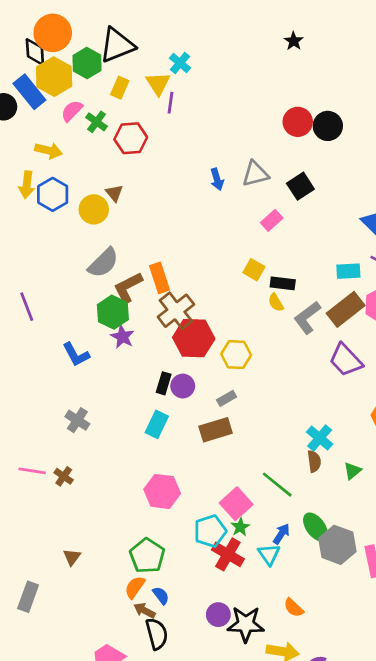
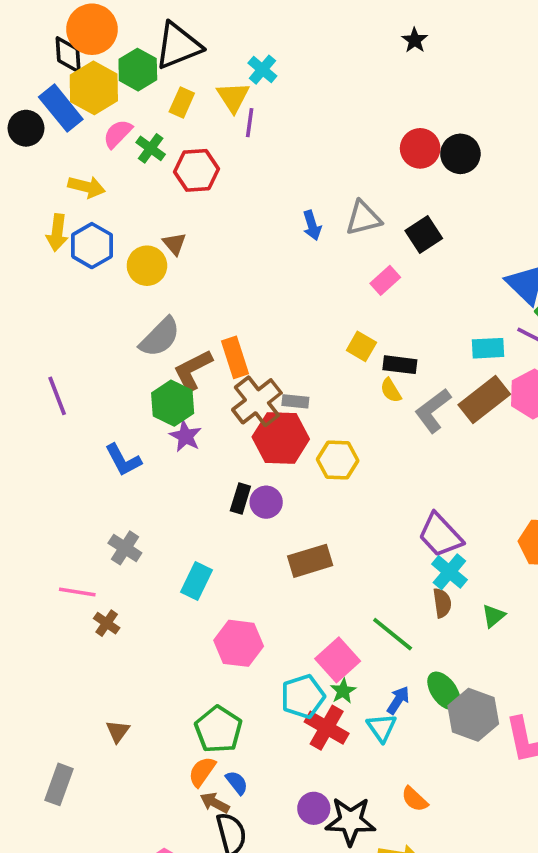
purple trapezoid: (346, 360) -> (440, 535), moved
gray rectangle: (227, 398) -> (295, 401), moved, turned 36
cyan rectangle: (157, 424) -> (196, 581), moved
pink line: (32, 471) -> (77, 592), moved

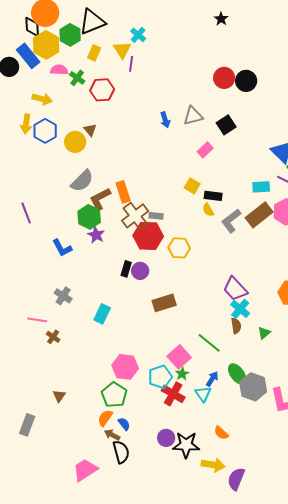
pink semicircle: (118, 134) -> (59, 70), turned 48
pink hexagon: (239, 643) -> (125, 367), moved

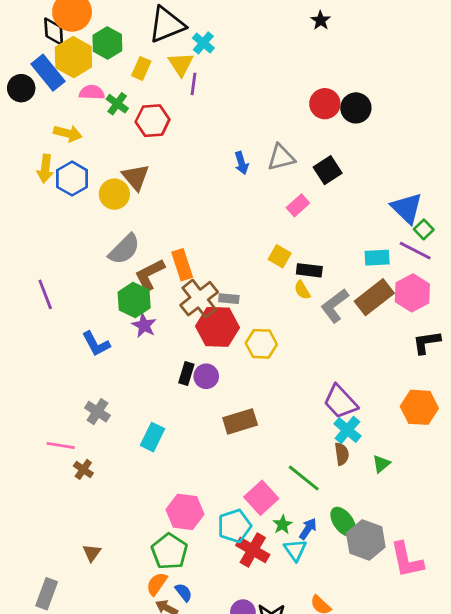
black triangle: (92, 22) -> (167, 25), moved
brown triangle: (90, 130) -> (136, 177), size x1.5
green star: (182, 374) -> (282, 525), moved

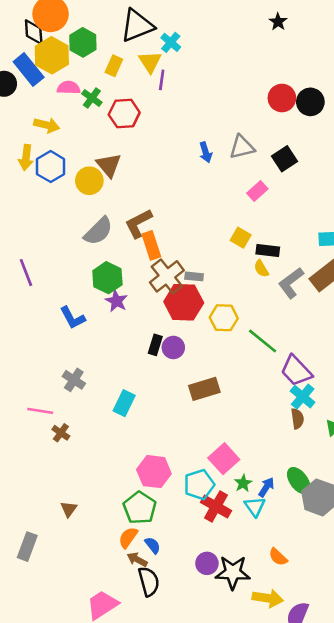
brown L-shape: (150, 275) -> (138, 223), moved
green line: (304, 478) -> (263, 341), moved

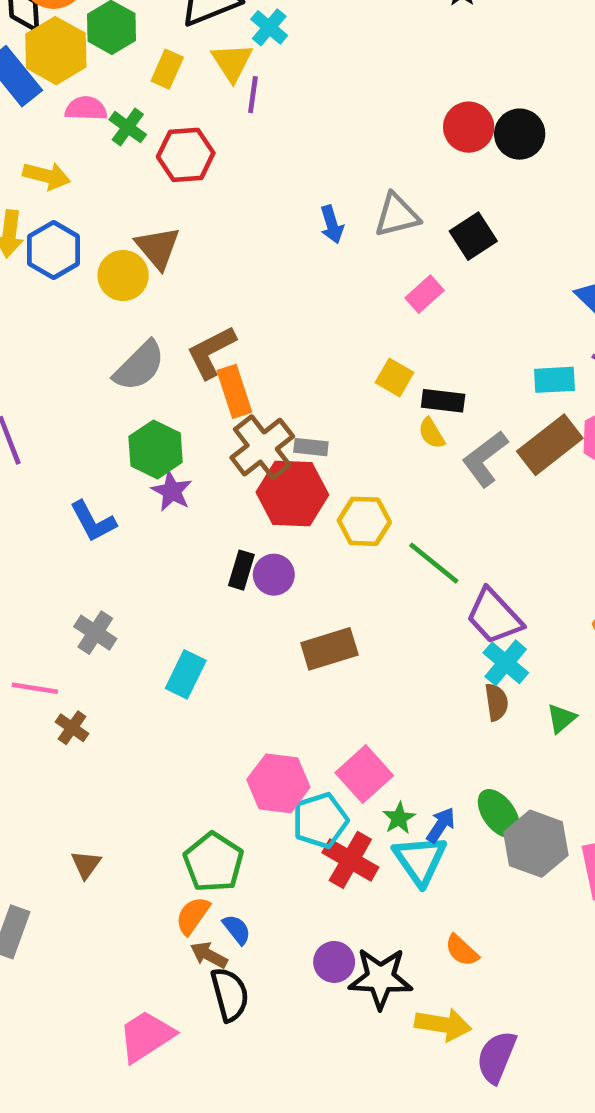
pink hexagon: (154, 472) -> (278, 783), moved
cyan triangle: (255, 506) -> (420, 860), size x1.4

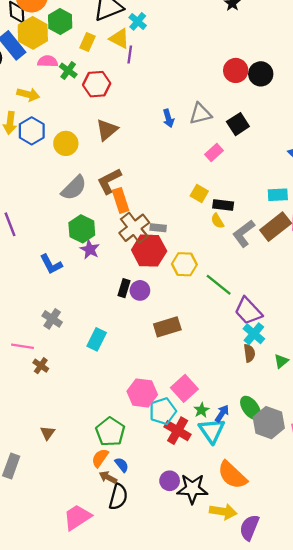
yellow triangle: (232, 62) -> (119, 39), turned -30
brown triangle: (158, 248) -> (107, 130), moved, turned 30
orange semicircle: (462, 950) -> (232, 475), size x1.8
black semicircle: (230, 994) -> (118, 497), turned 30

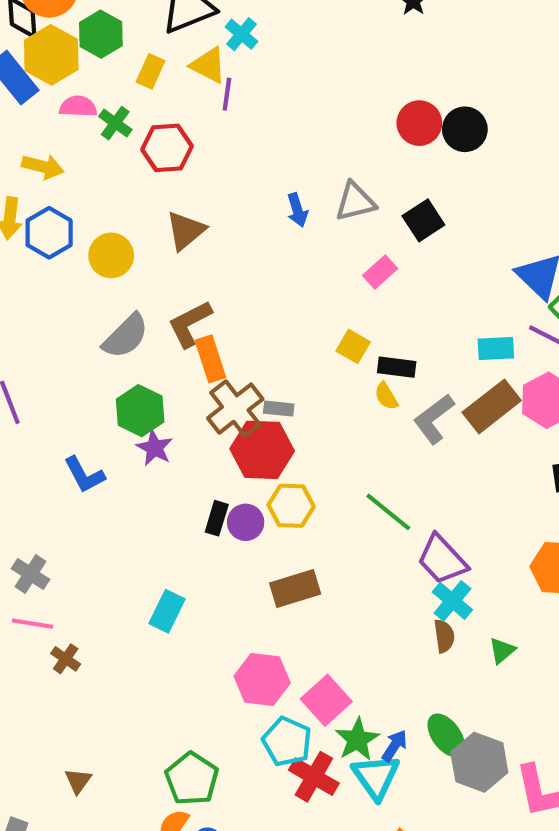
yellow hexagon: (184, 264) -> (291, 506), moved
gray cross: (52, 319) -> (30, 574), moved
pink hexagon: (142, 393) -> (262, 679), moved
green star: (201, 410) -> (357, 739), size x1.5
cyan pentagon: (163, 411) -> (287, 742), turned -30

